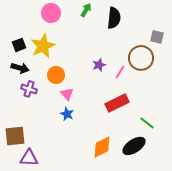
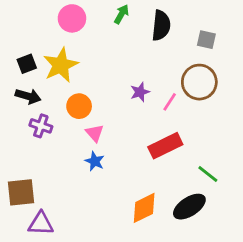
gray square: (157, 37) -> (206, 40), moved

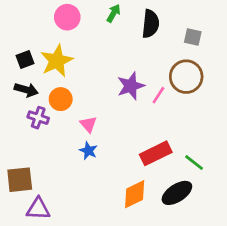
purple star: (140, 92) -> (131, 86), size x1.5
orange circle: (79, 106) -> (61, 99), moved
red rectangle: (165, 146) -> (156, 153), moved

